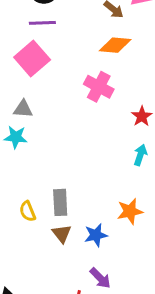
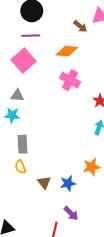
orange diamond: (115, 45) -> (67, 51), moved
gray rectangle: (60, 202) -> (22, 144), moved

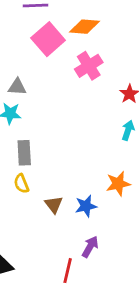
pink square: (23, 60) -> (48, 39), moved
pink cross: (70, 80) -> (89, 66), turned 30
purple arrow: (71, 213) -> (90, 247), turned -105

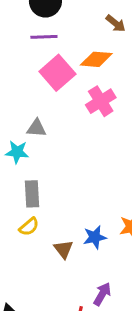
gray triangle: (17, 87) -> (36, 128), moved
yellow semicircle: (21, 184) -> (29, 227), turned -108
blue star: (86, 206) -> (95, 237), moved

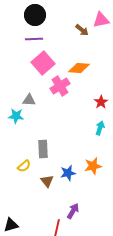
orange diamond: (96, 59) -> (79, 68), moved
pink cross: (101, 101) -> (60, 86), moved
gray rectangle: (32, 194) -> (43, 149), moved

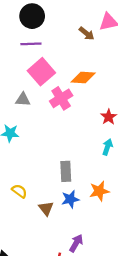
gray triangle: (29, 100) -> (23, 100), moved
gray rectangle: (43, 149) -> (66, 171), moved
yellow semicircle: (24, 166) -> (19, 191), turned -104

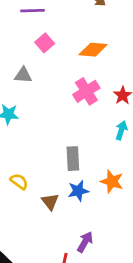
pink square: (41, 72) -> (45, 43), size x0.6
pink cross: (61, 98) -> (86, 91), moved
orange star: (99, 191) -> (112, 181), turned 30

